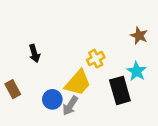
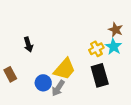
yellow cross: (96, 59) -> (96, 49), moved
cyan star: (137, 71) -> (113, 47), moved

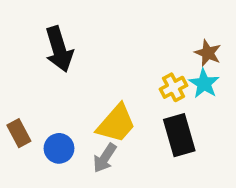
black arrow: (28, 45) -> (59, 49), moved, size x1.6
blue circle: (43, 83) -> (59, 148), moved

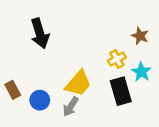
cyan star: (204, 84) -> (141, 72), moved

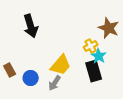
brown star: (140, 36) -> (109, 28), size x1.5
cyan star: (141, 72) -> (99, 56), moved

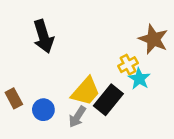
black rectangle: (94, 71) -> (108, 100), moved, turned 55

